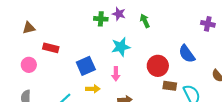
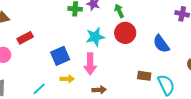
red rectangle: (51, 48) -> (25, 38), turned -42
red circle: (158, 66) -> (125, 33), moved
pink arrow: (116, 74) -> (90, 64), size x1.5

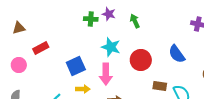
red circle: (125, 33) -> (141, 60), moved
cyan star: (95, 37) -> (111, 47), turned 30

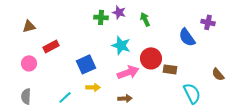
blue semicircle: (177, 54) -> (187, 37), moved
pink arrow: (106, 74) -> (128, 72), moved, turned -110
brown rectangle: (160, 86) -> (170, 69), moved

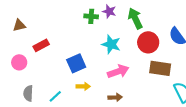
green arrow: (145, 19) -> (135, 18), size x1.5
red circle: (151, 58) -> (148, 42), moved
brown rectangle: (170, 69) -> (160, 68), size x1.5
gray semicircle: (26, 96) -> (28, 93), moved

